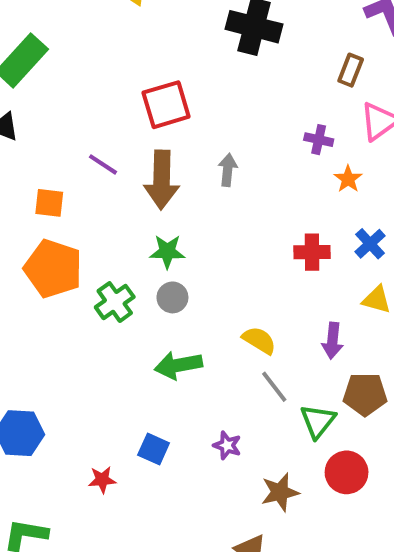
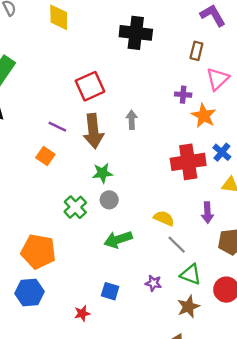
orange star: (348, 179) -> (204, 116), size x1.5
orange square: (49, 203) -> (45, 156), moved, turned 36
red cross: (312, 252) -> (188, 162), size x1.6
orange pentagon: (53, 269) -> (38, 251), moved
green triangle: (318, 421) -> (191, 274), moved, turned -40

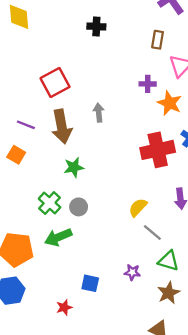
black cross: (136, 33) -> (96, 26), size x0.6
gray circle: (109, 200) -> (79, 207), moved
yellow semicircle: (164, 218) -> (138, 207), turned -66
green arrow: (118, 240) -> (58, 237), moved

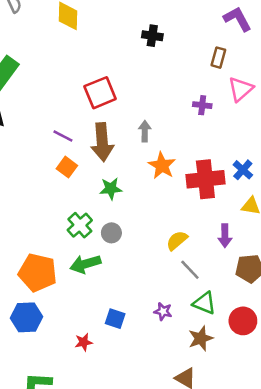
orange star: (170, 103) -> (162, 166), moved
orange square: (16, 155) -> (67, 167), moved

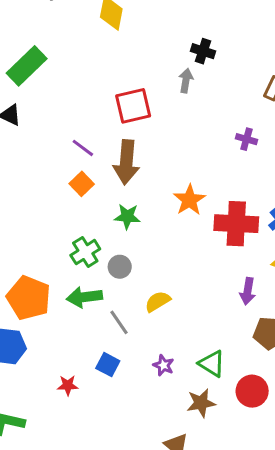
gray arrow: (145, 131) -> (186, 81), moved
yellow semicircle: (177, 240) -> (158, 301), moved
gray line: (190, 270) -> (119, 322), moved

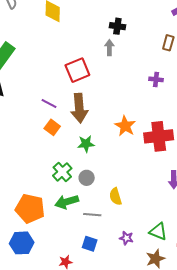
yellow semicircle: (158, 301) -> (115, 196), turned -66
gray line: (119, 322) -> (92, 215), turned -42

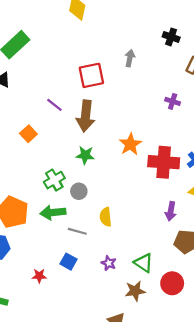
black cross: (117, 26) -> (171, 37), moved
orange square: (52, 127) -> (28, 134), moved

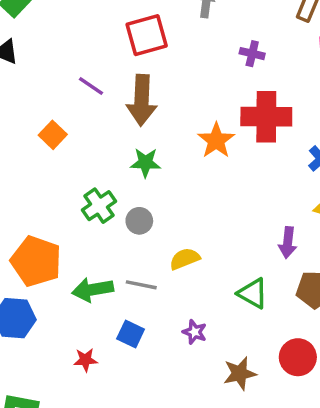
purple cross: (173, 101) -> (252, 54), moved
red cross: (164, 162) -> (266, 117), moved
green arrow: (53, 212) -> (93, 290), moved
yellow semicircle: (106, 217) -> (185, 259), turned 78
green triangle: (144, 263) -> (253, 293), moved

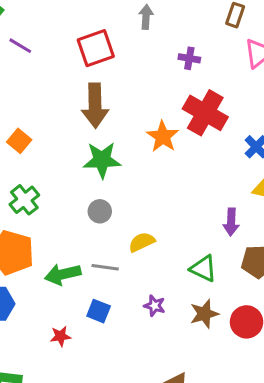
purple line: (91, 86) -> (20, 46), moved
red cross: (266, 117) -> (205, 113), turned 33
green star: (145, 163) -> (102, 160), size x1.4
green cross: (99, 206) -> (24, 200), moved
brown star: (240, 373) -> (204, 314), moved

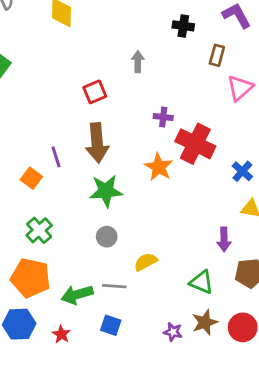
purple line: (20, 46) -> (56, 157), moved, turned 45
red square: (96, 48) -> (95, 92), size x0.7
purple cross: (189, 58) -> (163, 117), moved
purple star: (155, 306) -> (173, 332), moved
red star: (60, 336) -> (61, 334), moved, turned -30

